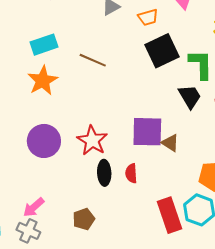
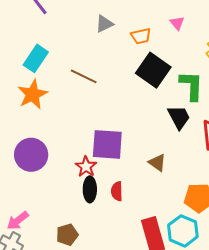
cyan rectangle: (44, 45) -> (36, 58), turned -40
black square: (162, 51) -> (153, 70), turned -32
purple square: (147, 132) -> (107, 144), moved
red star: (92, 141) -> (86, 167), moved, size x0.7

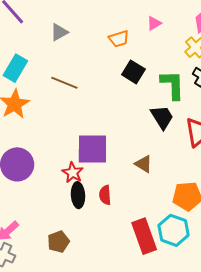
pink triangle: (177, 23) -> (154, 23), turned 42
gray triangle: (104, 24) -> (59, 32), moved
black square: (153, 70) -> (133, 72), size x0.7

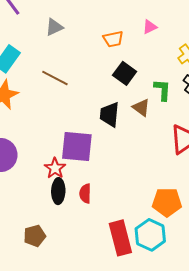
green L-shape: (173, 85) -> (162, 90), size x0.7
black trapezoid: (162, 117) -> (110, 114), moved, turned -148
brown triangle: (144, 164) -> (141, 108), moved

